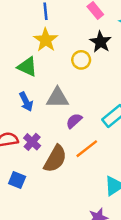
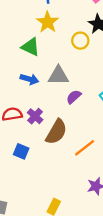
blue arrow: (26, 102) -> (29, 79), turned -48
orange line: (87, 149) -> (85, 148), moved

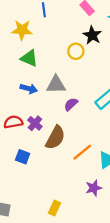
yellow star: (48, 22) -> (22, 30), moved, turned -30

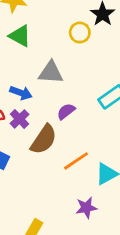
blue arrow: (29, 89) -> (21, 93), moved
purple semicircle: (71, 104) -> (66, 111), moved

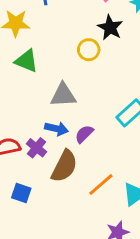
blue arrow: (21, 93) -> (57, 129), moved

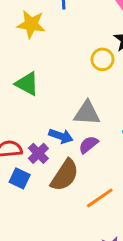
green triangle: (26, 61) -> (27, 84), moved
gray triangle: (63, 95) -> (87, 113), moved
blue square: (21, 193) -> (20, 178), moved

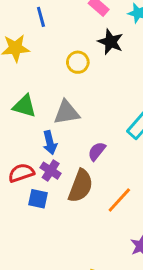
yellow circle: (102, 59) -> (78, 62), moved
gray triangle: (87, 113) -> (67, 112), moved
blue arrow: (61, 136) -> (50, 143), moved, turned 70

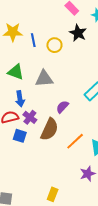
blue line: (41, 17) -> (33, 40), moved
blue arrow: (50, 143) -> (20, 99), moved

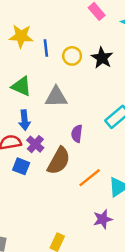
black star: (78, 33) -> (102, 58), moved
purple semicircle: (62, 107) -> (77, 134), turned -40

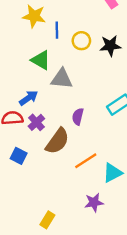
black star: (102, 58) -> (110, 46), turned 30
green triangle: (21, 86) -> (41, 60), moved
blue arrow: (24, 120) -> (28, 98), turned -126
blue square: (21, 166) -> (19, 156), moved

